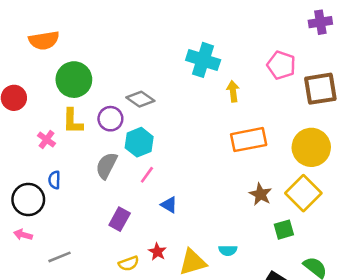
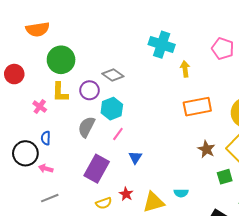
blue triangle: (169, 205) -> (135, 157), turned 32
purple rectangle: (120, 219) -> (97, 169), size x1.5
pink arrow: (23, 235) -> (46, 169), moved

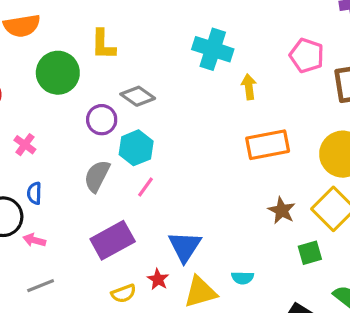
yellow L-shape: (60, 92) -> (103, 45), moved
blue triangle: (135, 157) -> (185, 246), moved, size x1.6
purple rectangle: (97, 169) -> (113, 240), turned 32

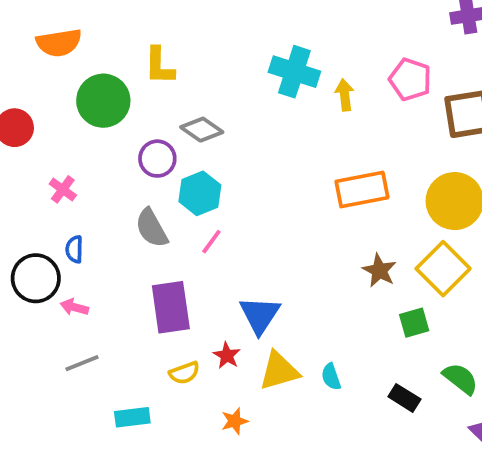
yellow arrow: (249, 87) -> (345, 95), moved
gray semicircle: (97, 176) -> (152, 228), turned -56
purple rectangle: (113, 240) -> (171, 307), turned -69
cyan semicircle: (243, 278) -> (331, 377), moved, turned 70

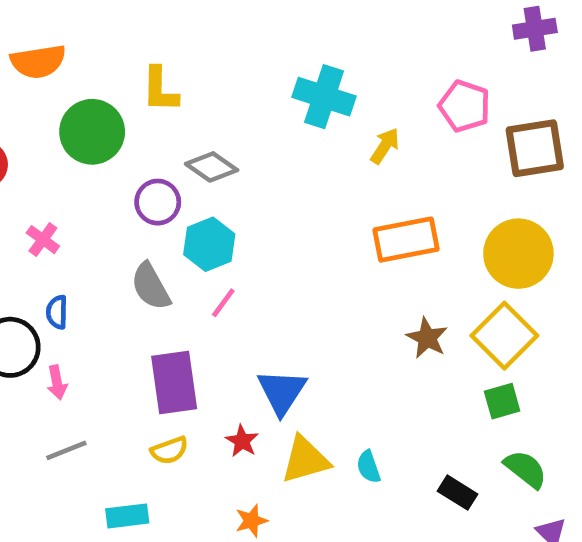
yellow arrow: (345, 95) -> (385, 146), moved, turned 40
pink arrow: (74, 307) -> (57, 382), turned -116
green square: (414, 323) -> (502, 401), moved
yellow semicircle: (184, 373) -> (169, 450), moved

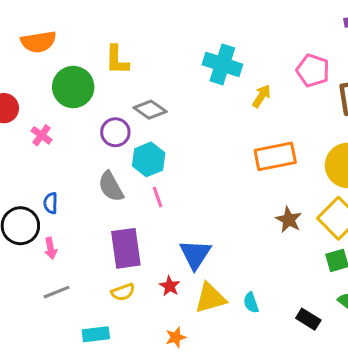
pink cross: (43, 240) -> (42, 135), moved
pink line: (223, 303) -> (158, 197), turned -55

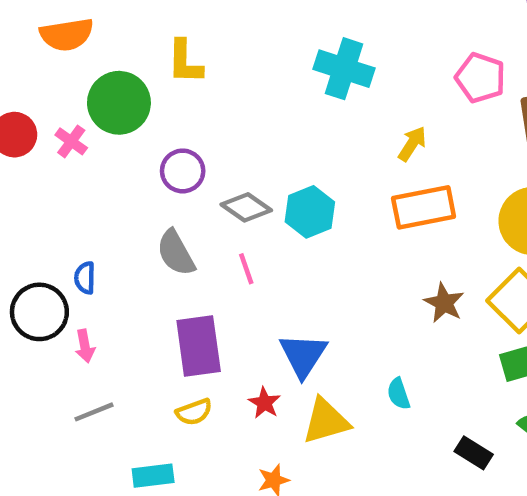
yellow arrow: (262, 96) -> (412, 144), moved
gray diamond: (150, 110) -> (246, 207), moved
pink cross: (42, 135) -> (71, 141), moved
cyan hexagon: (149, 159) -> (310, 212), moved
cyan semicircle: (251, 303) -> (399, 394), moved

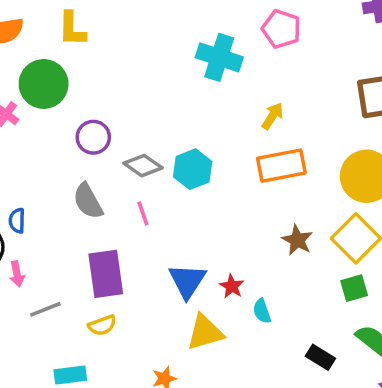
yellow L-shape: (185, 62) -> (72, 29), moved
pink pentagon: (480, 78) -> (281, 29), moved
red star: (264, 403) -> (232, 286), moved
gray line: (94, 412) -> (45, 309), moved

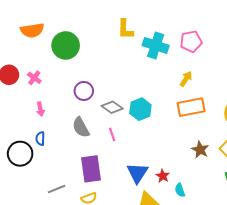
yellow L-shape: (72, 29) -> (125, 29), moved
pink pentagon: (281, 29) -> (191, 41), moved, turned -30
green circle: (44, 84) -> (66, 45), moved
pink arrow: (17, 274) -> (40, 109), moved

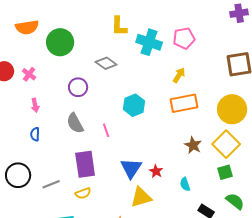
gray diamond: (112, 107) -> (106, 63), moved
black circle: (20, 154) -> (18, 175), moved
cyan semicircle: (180, 190) -> (185, 184), moved

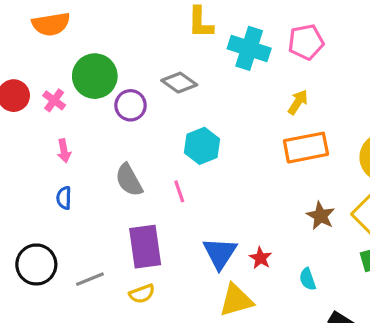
green circle: (60, 42) -> (95, 76), moved
purple circle: (78, 87) -> (131, 105), moved
cyan hexagon: (134, 105) -> (202, 146), moved

